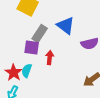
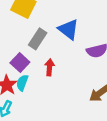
purple square: (32, 48) -> (20, 63), moved, turned 35

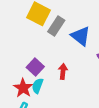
gray rectangle: (38, 39) -> (56, 26), moved

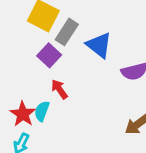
purple square: (35, 67) -> (49, 55), moved
red arrow: (63, 71) -> (59, 89), moved, turned -40

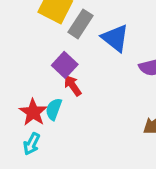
purple square: (49, 55) -> (65, 65), moved

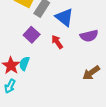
red arrow: (73, 85) -> (57, 42), moved

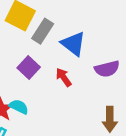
cyan semicircle: (24, 64) -> (19, 107), turned 96
brown arrow: (91, 73) -> (110, 119), turned -54

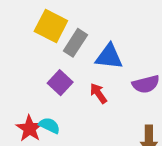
blue triangle: (73, 44) -> (109, 57), turned -32

